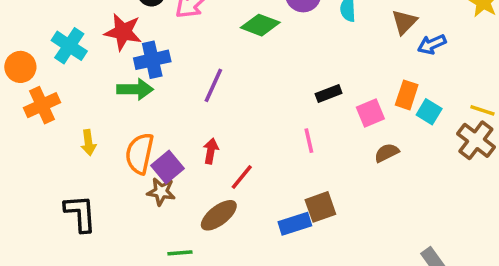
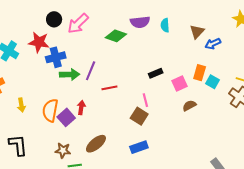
green arrow: (135, 89) -> (70, 74), moved
red arrow: (211, 151) -> (81, 108), moved
red line: (242, 177) -> (109, 88), moved, turned 42
brown star: (161, 192) -> (63, 150), moved
brown square: (320, 207) -> (139, 116), moved, turned -36

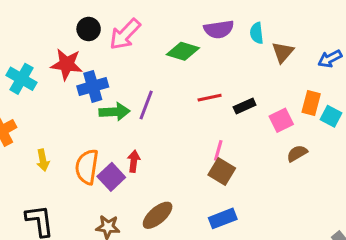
brown triangle: (197, 32) -> (283, 52), moved
red line: (109, 88) -> (210, 98), moved
pink line: (145, 100) -> (218, 150), moved, turned 32

